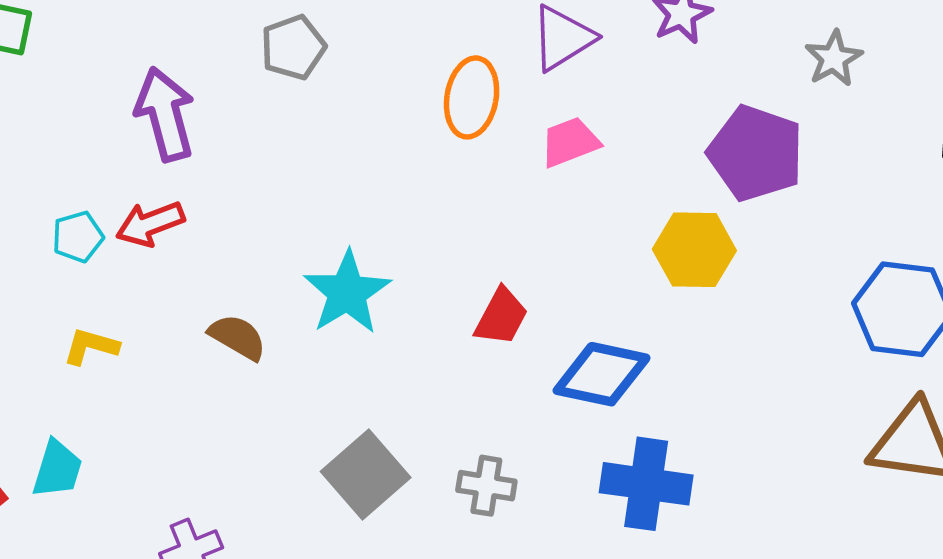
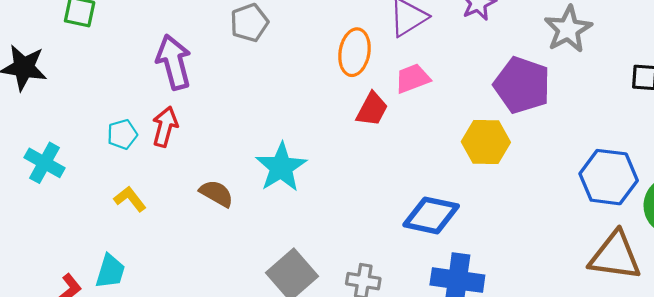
gray star: (834, 58) -> (568, 29), size x1.4
red arrow: (150, 224) -> (165, 127), turned 126
red trapezoid: (501, 317) -> (372, 109), moved
yellow L-shape: (91, 346) -> (130, 199), turned 36

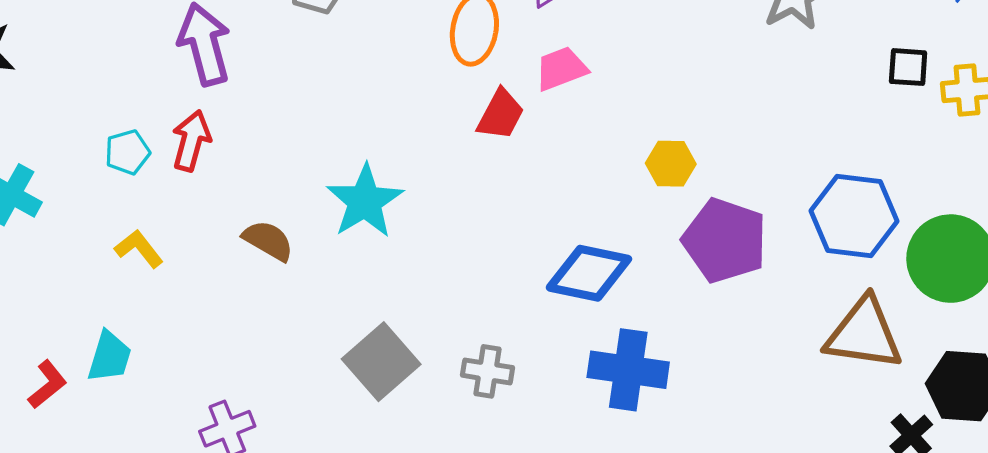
purple pentagon: (522, 85) -> (725, 241), moved
yellow hexagon: (486, 142) -> (671, 164), size x0.7

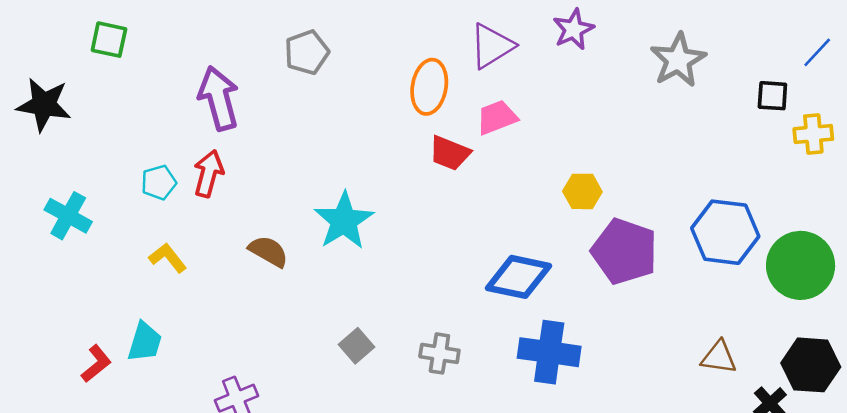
black square: (908, 67) -> (772, 96), moved
red trapezoid: (501, 115) -> (450, 153), turned 84
brown triangle: (864, 334) -> (719, 357), moved, size x0.6
gray square: (381, 362) -> (357, 346), size x0.6

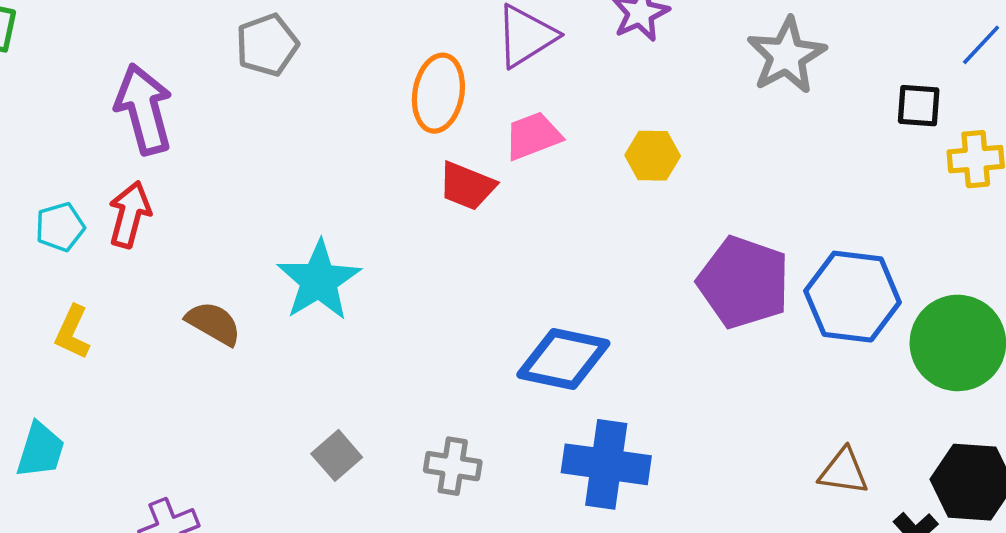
yellow hexagon: (582, 191) -> (653, 156), moved
purple pentagon: (624, 251) -> (744, 282), moved
yellow L-shape: (168, 258) -> (72, 332), turned -117

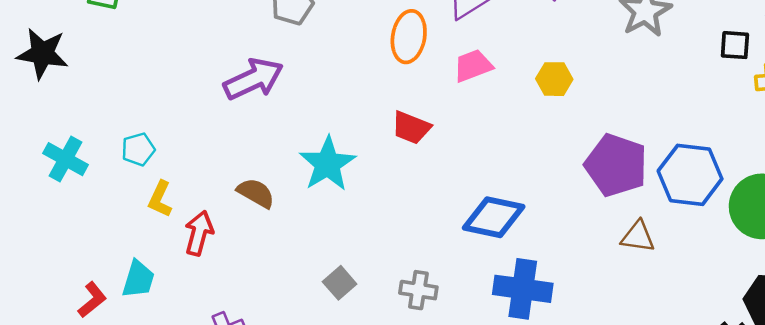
purple arrow: (144, 109) -> (253, 79), moved, turned 80
red trapezoid: (467, 186) -> (411, 128), moved
red arrow: (130, 214) -> (199, 233), moved
cyan pentagon: (60, 227) -> (138, 149), moved
brown triangle: (844, 471) -> (638, 237), moved

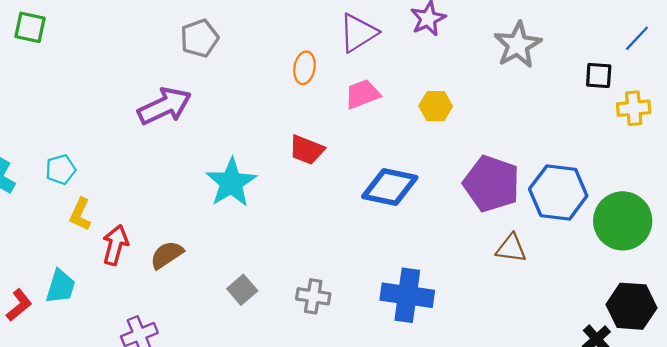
orange ellipse: (409, 37) -> (304, 68), size x0.7
brown semicircle: (256, 193) -> (167, 255), moved, turned -64
blue diamond: (494, 217) -> (390, 187), moved

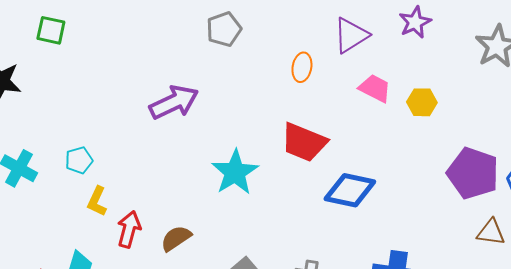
gray pentagon: (199, 38) -> (224, 29), moved
pink trapezoid: (362, 94) -> (375, 88), moved, turned 48
red trapezoid: (307, 150) -> (304, 142), size x1.4
blue diamond: (390, 187) -> (350, 190), moved

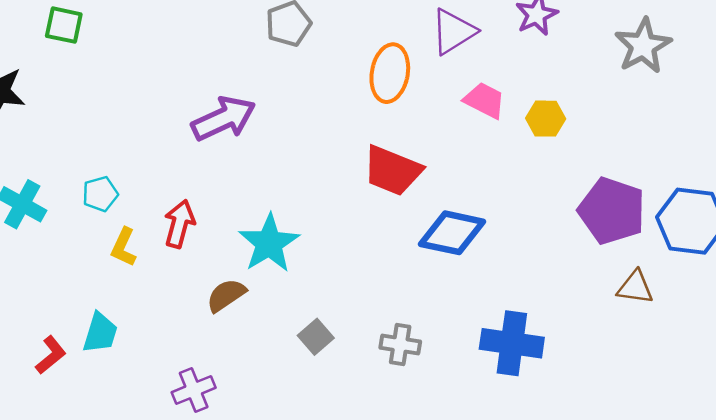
orange ellipse: (302, 67) -> (390, 73), size x1.5
cyan star: (235, 172) -> (269, 243), moved
red arrow: (129, 229) -> (179, 224), moved

